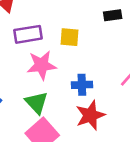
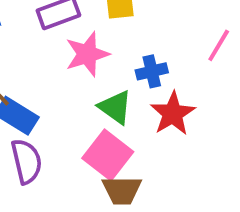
green triangle: (36, 103) -> (115, 107), moved

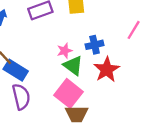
pink star: (87, 54) -> (65, 51), moved, size x0.6

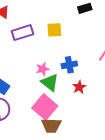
red star: (107, 70) -> (79, 87), size x0.6

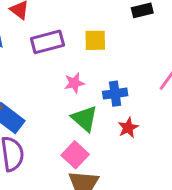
pink star: (43, 69) -> (74, 83), moved
pink square: (45, 107) -> (75, 155), size x0.7

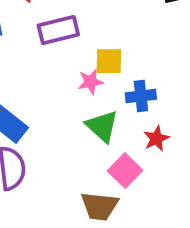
yellow square: (95, 40) -> (109, 61), moved
pink square: (75, 155) -> (125, 171), moved

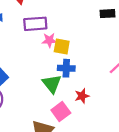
pink star: (91, 82) -> (49, 40), moved
blue cross: (141, 96) -> (66, 68), moved

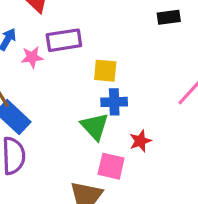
pink star: (49, 40) -> (32, 57), moved
pink square: (61, 112) -> (111, 166), turned -36

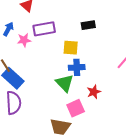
black rectangle: (169, 17) -> (88, 25), moved
pink square: (111, 166) -> (76, 108), turned -36

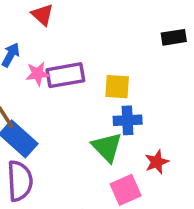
black rectangle: (88, 25) -> (174, 37), moved
purple rectangle: (44, 29) -> (65, 75), moved

